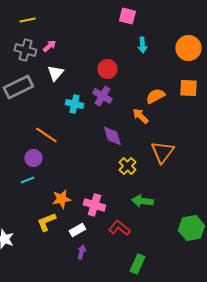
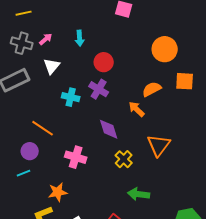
cyan arrow: (142, 45) -> (80, 38), moved
orange circle: (188, 48) -> (165, 49), moved
pink cross: (94, 205) -> (76, 157), moved

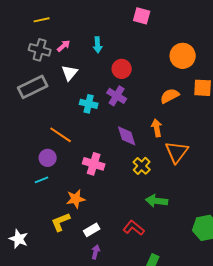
orange arrow: (137, 109) -> (157, 128), moved, turned 36

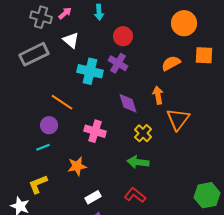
white triangle: (70, 73) -> (71, 40), turned -30
cyan cross: (89, 104) -> (90, 71), size x1.4
green arrow: (157, 201) -> (138, 162), moved
yellow L-shape: (61, 222) -> (38, 184), moved

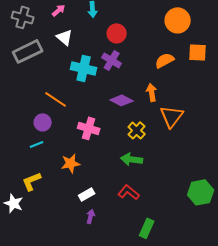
gray cross: (41, 17) -> (23, 17), moved
purple diamond: (128, 103) -> (122, 100), turned -45

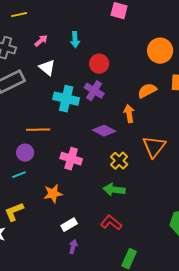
orange arrow: (152, 92) -> (129, 114), moved
orange line: (56, 99) -> (38, 130), turned -35

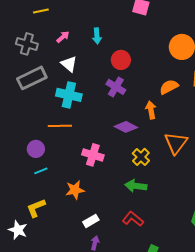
cyan cross: (66, 99) -> (69, 95), moved
purple circle: (25, 153) -> (36, 149), moved

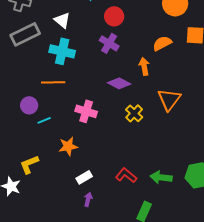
cyan line: (41, 171) -> (44, 120), moved
green arrow: (136, 186) -> (161, 177), moved

